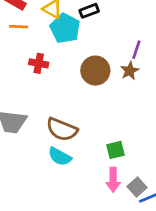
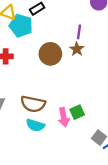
pink arrow: (113, 180) -> (64, 117), moved

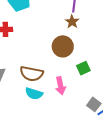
brown circle: (50, 54) -> (63, 46), moved
green square: (77, 112) -> (83, 68), moved

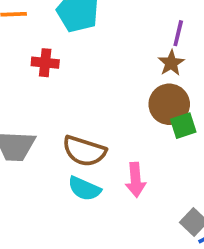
brown circle: (63, 46) -> (169, 104), moved
green square: (83, 68) -> (183, 126), moved

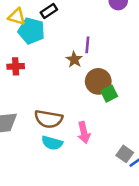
purple line: (178, 33) -> (87, 45), moved
brown star: (171, 63) -> (74, 59), moved

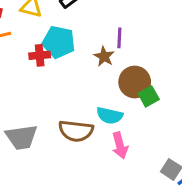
cyan pentagon: (31, 31) -> (59, 42), moved
red cross: (16, 66) -> (40, 55), moved
cyan semicircle: (52, 143) -> (110, 116), moved

